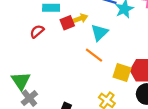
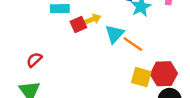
red semicircle: (37, 31) -> (34, 60), moved
orange line: (94, 55) -> (133, 44), moved

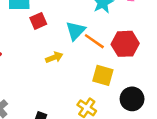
yellow arrow: (92, 19) -> (54, 57), moved
red hexagon: (164, 74) -> (125, 44), moved

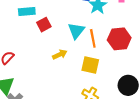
orange line: (94, 41) -> (93, 38), turned 48
yellow square: (103, 75) -> (90, 65), moved

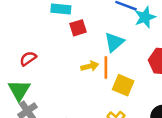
orange line: (93, 38) -> (106, 68), moved

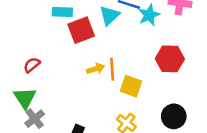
red square: (78, 28) -> (81, 30), size x1.5
cyan triangle: (114, 42) -> (110, 15), moved

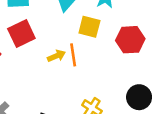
red square: (81, 30) -> (21, 34), moved
yellow square: (131, 86) -> (89, 27), moved

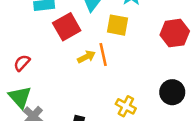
red square: (21, 34) -> (67, 27), moved
red hexagon: (130, 40) -> (175, 33), moved

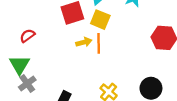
yellow square: (117, 25) -> (100, 20), moved

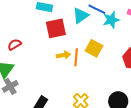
yellow square: (100, 20) -> (94, 48), moved

